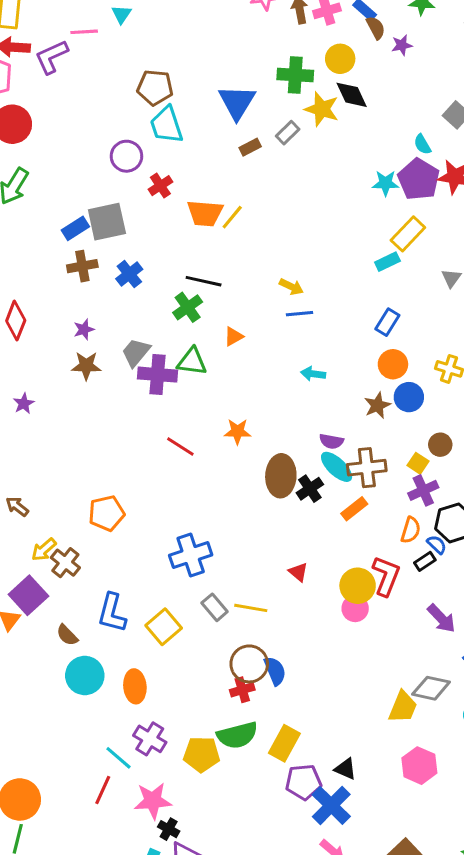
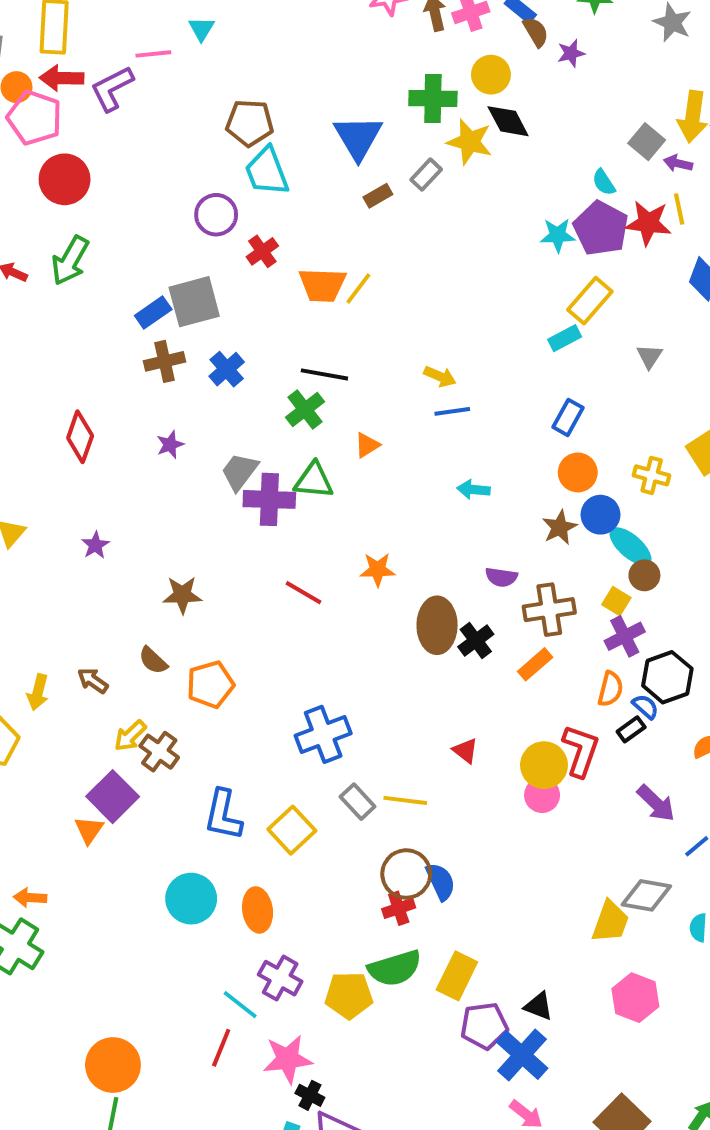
brown star: (86, 366) -> (182, 595), moved
cyan ellipse: (337, 467) -> (631, 546), moved
brown semicircle: (67, 635) -> (153, 661), moved

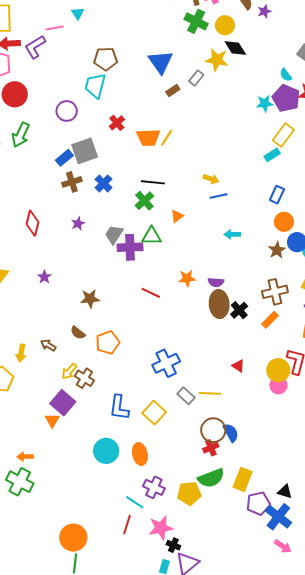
green cross: (433, 99) -> (196, 21), moved, turned 30
cyan trapezoid: (267, 171) -> (95, 86), moved, turned 40
purple circle: (216, 215) -> (67, 111), moved
purple semicircle: (501, 577) -> (216, 282), moved

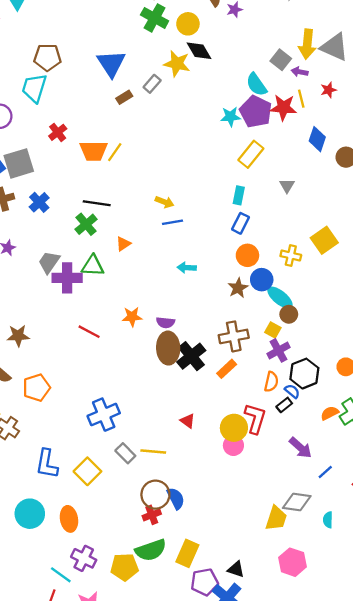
cyan semicircle: (286, 75) -> (256, 85), size x1.5
cyan rectangle: (272, 155) -> (239, 195), moved, turned -49
black cross: (239, 310) -> (191, 356), size x1.4

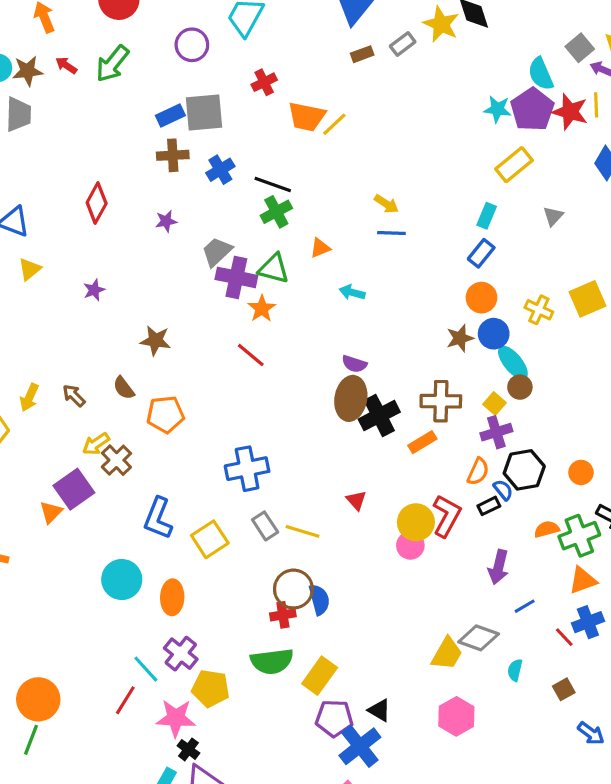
black line: (97, 203) -> (273, 185), moved
cyan arrow: (187, 268) -> (352, 292), moved
orange star: (132, 317) -> (262, 309), moved, turned 30
purple arrow: (300, 448) -> (498, 567), turned 50
yellow pentagon: (124, 567) -> (210, 688), moved

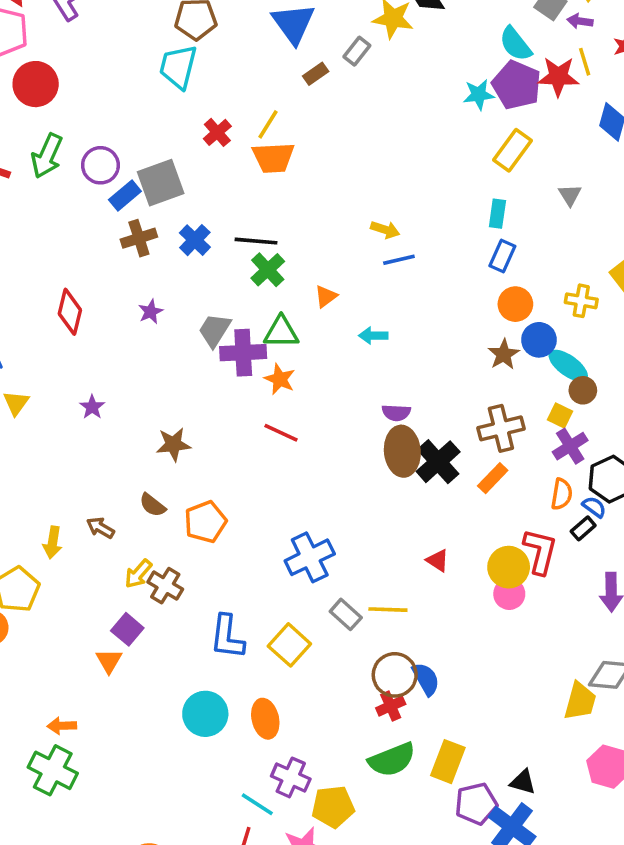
purple circle: (192, 45) -> (100, 165), moved
yellow line: (334, 124) -> (268, 124), moved
purple square: (74, 489) -> (127, 629), size x0.7

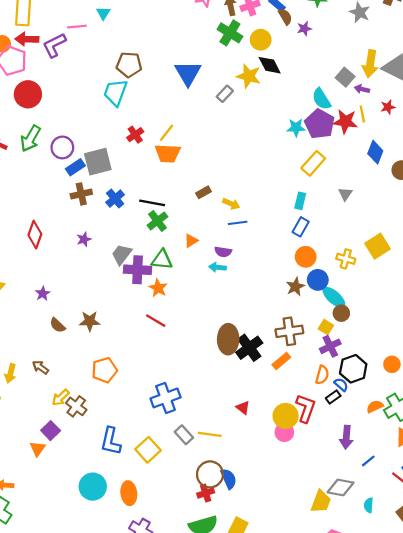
brown rectangle: (316, 74) -> (203, 192), moved
purple semicircle: (396, 413) -> (223, 252), moved
brown semicircle: (153, 505) -> (57, 325), moved

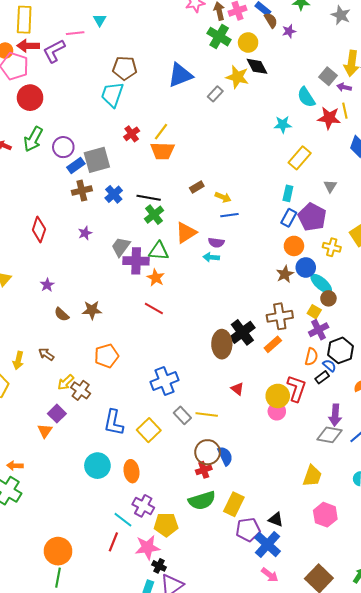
blue triangle: (188, 73) -> (180, 75), turned 40
purple pentagon: (320, 124) -> (312, 217), moved
orange triangle: (191, 241) -> (186, 233), size x1.6
brown ellipse: (228, 339) -> (222, 344), moved
gray diamond: (341, 487) -> (330, 435), moved

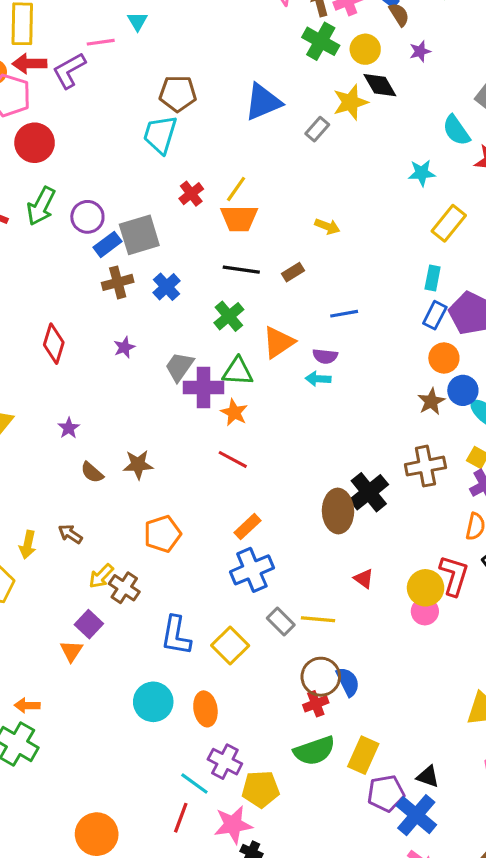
purple star: (289, 31) -> (420, 51), moved
yellow star: (237, 77) -> (350, 102), turned -30
yellow arrow: (223, 197) -> (327, 226), moved
black line: (149, 198) -> (241, 270), moved
orange rectangle: (273, 344) -> (247, 527), moved

